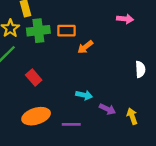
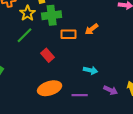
orange rectangle: (66, 31) -> (69, 34), moved
purple arrow: (107, 109) -> (111, 90), moved

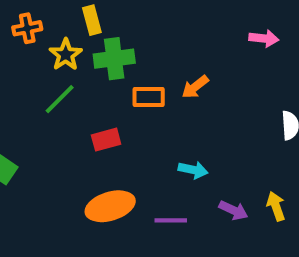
red rectangle: (48, 55) -> (106, 140), turned -64

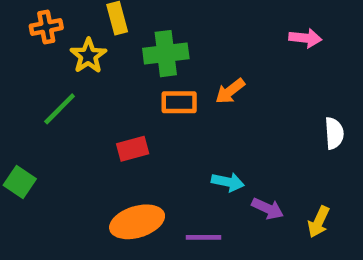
green cross: (114, 59) -> (166, 54), moved
green line: (60, 99) -> (60, 109), moved
yellow arrow: (276, 206) -> (319, 222), turned -136
purple arrow: (233, 210) -> (268, 209), moved

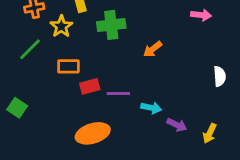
orange rectangle: (179, 102) -> (68, 66), moved
green line: (60, 109) -> (30, 49), moved
purple line: (203, 237) -> (118, 93), moved

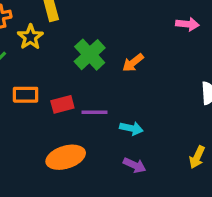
green cross: (111, 25) -> (90, 55), moved, turned -36
orange rectangle: (68, 66) -> (26, 95), moved
purple arrow: (177, 125) -> (135, 165), moved

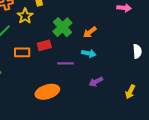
red rectangle: (62, 104) -> (44, 45), moved
cyan arrow: (131, 128) -> (89, 53), moved
purple arrow: (135, 165) -> (96, 82), moved, turned 128

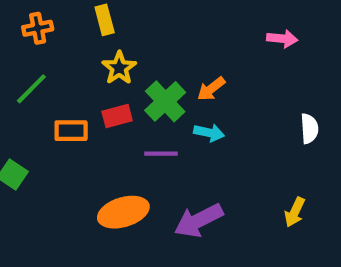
yellow star: (25, 16) -> (119, 68), moved
green cross: (62, 27) -> (165, 101), moved
purple arrow: (96, 82) -> (199, 220), moved, size x1.6

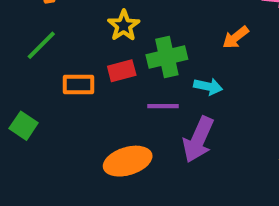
orange arrow: (211, 89) -> (236, 37), moved
green cross: (165, 101) -> (167, 57), turned 30
purple arrow: (199, 220) -> (198, 139), moved, turned -39

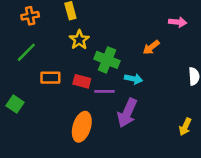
green cross: (167, 57) -> (107, 60), turned 35
red rectangle: (122, 71) -> (82, 81), moved, turned 30
orange ellipse: (128, 161) -> (82, 127), turned -56

